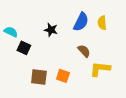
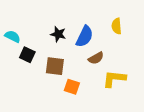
blue semicircle: (81, 22) -> (85, 36), moved
brown semicircle: (84, 51) -> (96, 58), turned 104
brown square: (39, 77) -> (55, 66), moved

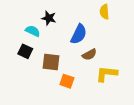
yellow semicircle: (117, 26) -> (104, 12), moved
black star: (58, 34) -> (49, 18), moved
cyan semicircle: (12, 36) -> (33, 31), moved

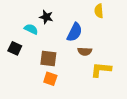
black square: (25, 51) -> (15, 48), moved
brown semicircle: (89, 55) -> (85, 51), turned 32
orange square: (67, 81) -> (50, 79), moved

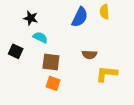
black star: (46, 17) -> (31, 18), moved
cyan semicircle: (31, 29) -> (40, 37), moved
blue semicircle: (75, 32) -> (80, 17), moved

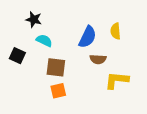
yellow semicircle: (104, 12) -> (116, 31), moved
blue semicircle: (80, 17) -> (87, 37), moved
orange square: (53, 83) -> (58, 91), turned -32

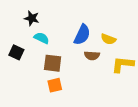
yellow semicircle: (116, 31) -> (108, 39), moved, turned -64
yellow L-shape: (117, 80) -> (123, 64), moved

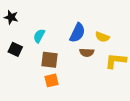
black star: (32, 18) -> (11, 17), moved
cyan semicircle: (42, 38) -> (39, 36), turned -88

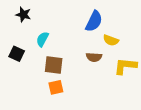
black star: (11, 17) -> (23, 15), moved
blue semicircle: (77, 33) -> (94, 21), moved

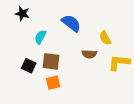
blue semicircle: (94, 21) -> (71, 23), moved, turned -78
yellow semicircle: (111, 40) -> (105, 38), turned 40
black square: (17, 54) -> (29, 66), moved

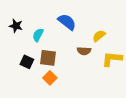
black star: (22, 14) -> (16, 26), moved
yellow semicircle: (105, 38) -> (99, 36), turned 80
orange square: (53, 83) -> (50, 78), turned -32

